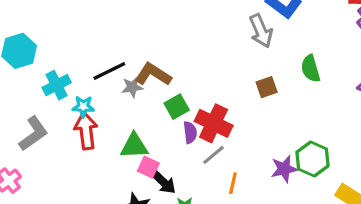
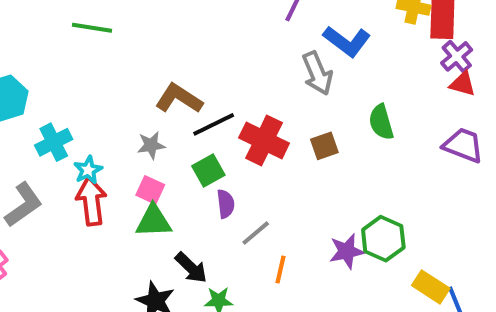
black line: (109, 71) -> (214, 124), moved
brown L-shape: (153, 75) -> (179, 99), moved
cyan star: (83, 107) -> (88, 170), turned -30
red cross: (214, 123) -> (264, 140), moved
pink square: (148, 167) -> (150, 190), moved

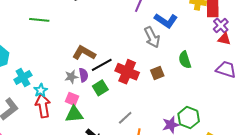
purple semicircle: (226, 204) -> (84, 75), moved

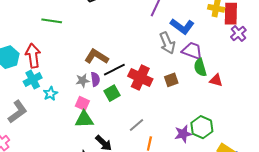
red triangle: (224, 39) -> (216, 80), moved
purple trapezoid: (226, 69) -> (192, 51), moved
red arrow: (43, 106) -> (33, 56), moved

